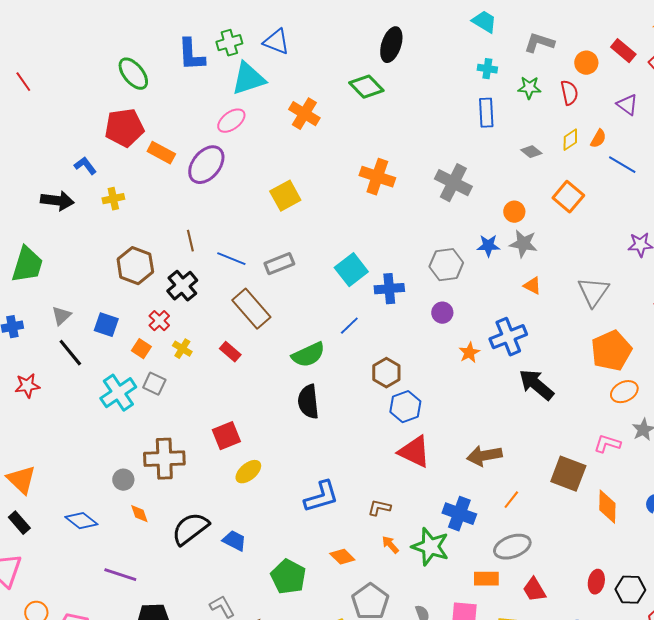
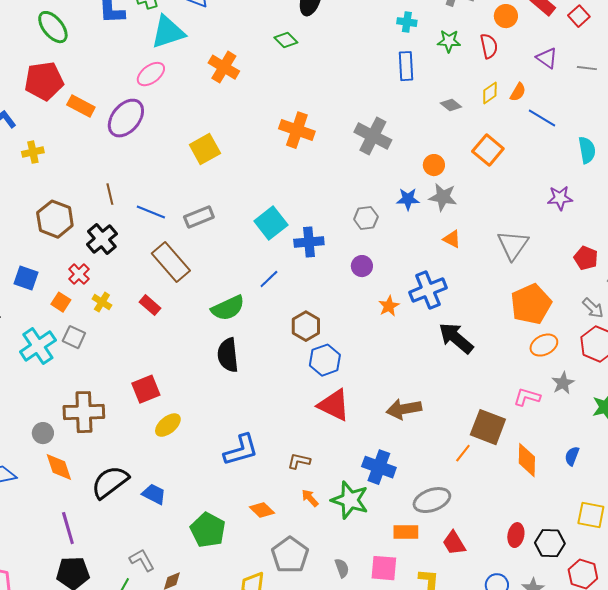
green diamond: (366, 87) -> (286, 40), size x0.7
gray hexagon: (446, 265) -> (366, 218), size x0.7
orange line: (511, 500) -> (463, 453), moved
orange diamond: (139, 514) -> (59, 467), size x1.5
purple line: (120, 575) -> (68, 528), moved, turned 56

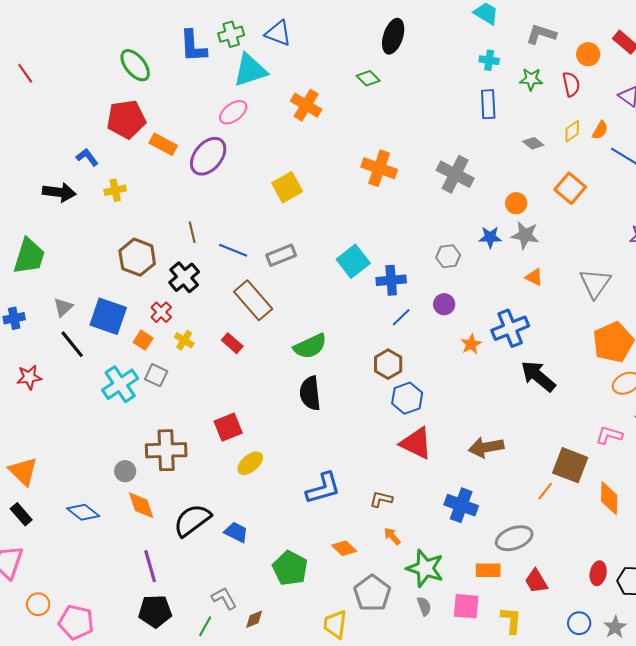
blue square: (26, 278) -> (108, 316), size x1.5
blue line: (269, 279) -> (401, 317), moved
green star: (350, 500) -> (425, 568), moved

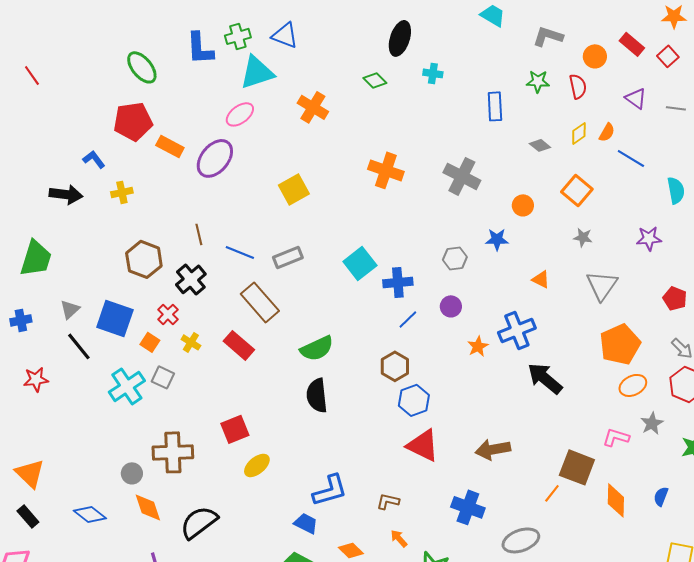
cyan cross: (489, 60) -> (433, 73), moved
gray star: (525, 235) -> (583, 237), moved, size x0.7
red rectangle: (232, 343) -> (239, 345), size x1.4
blue trapezoid: (236, 532) -> (306, 523), moved

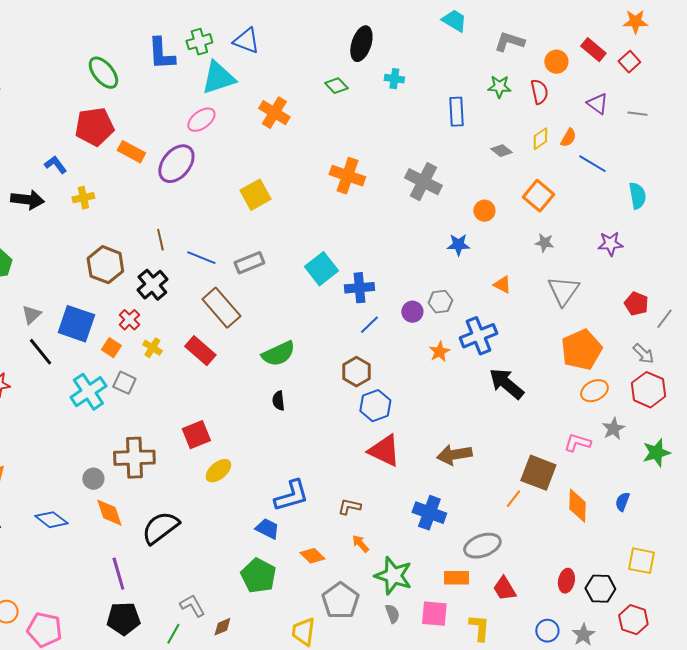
gray hexagon: (455, 258) -> (440, 302), moved
black semicircle: (317, 395) -> (278, 401), size x0.6

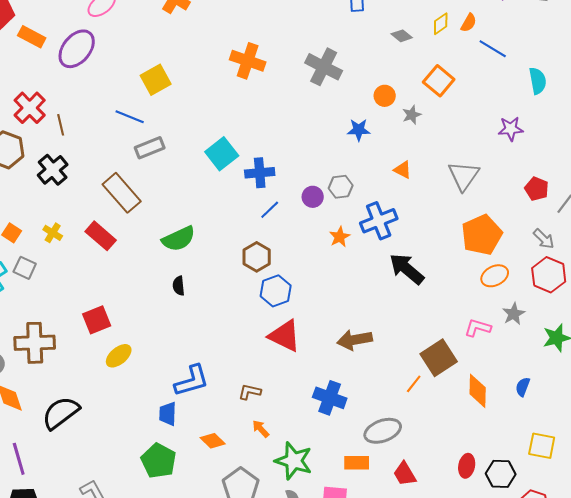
gray star: (544, 243) -> (412, 115), moved, turned -30
blue line: (201, 258) -> (130, 117), moved
red cross: (129, 320) -> (30, 108), moved, size x1.5
brown square: (538, 473) -> (439, 358), turned 36
blue trapezoid: (267, 529) -> (168, 414), turned -115

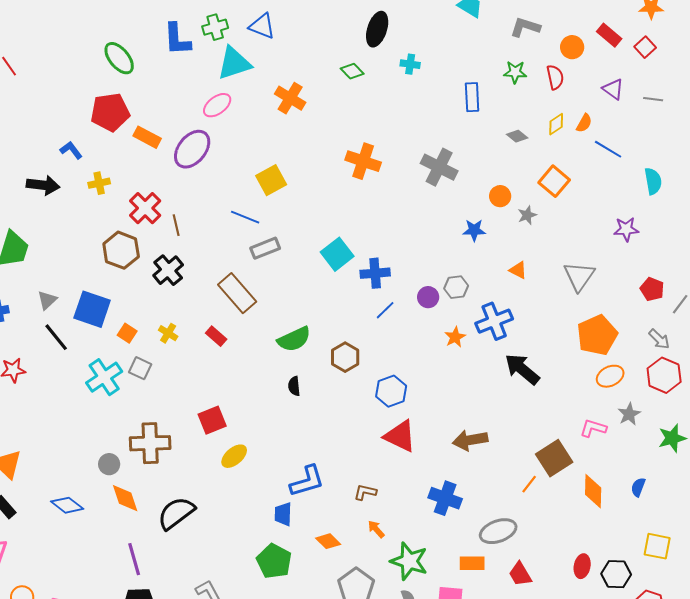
red rectangle: (101, 236) -> (216, 336), size x0.7
brown hexagon: (257, 257) -> (345, 357), moved

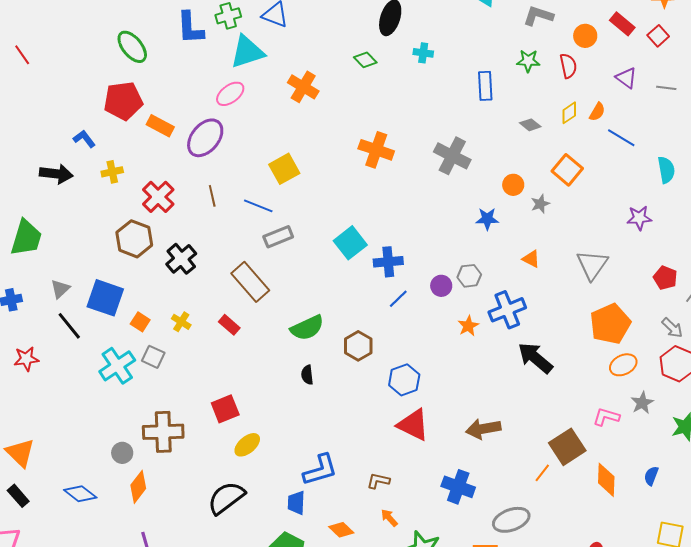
brown line: (176, 225) -> (212, 196), moved
orange diamond: (125, 498) -> (138, 487), turned 56
black semicircle: (176, 513) -> (226, 498), moved

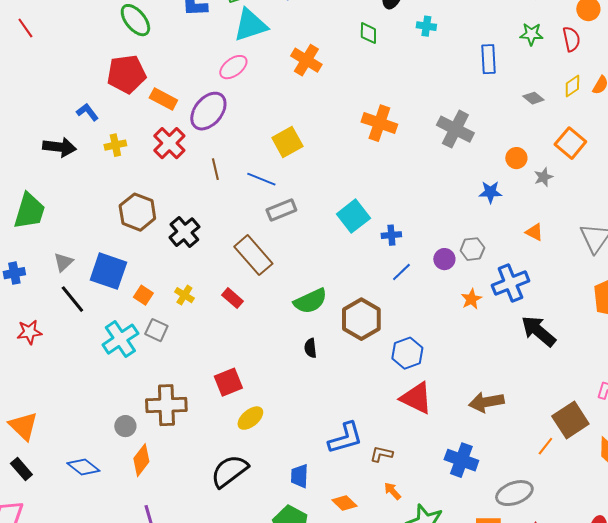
green diamond: (365, 60) -> (368, 33), turned 45
red cross: (158, 197) -> (169, 143), moved
blue cross: (388, 262) -> (391, 235), size x0.7
brown hexagon: (358, 346) -> (361, 319), size x1.4
blue L-shape: (320, 470) -> (345, 438), moved

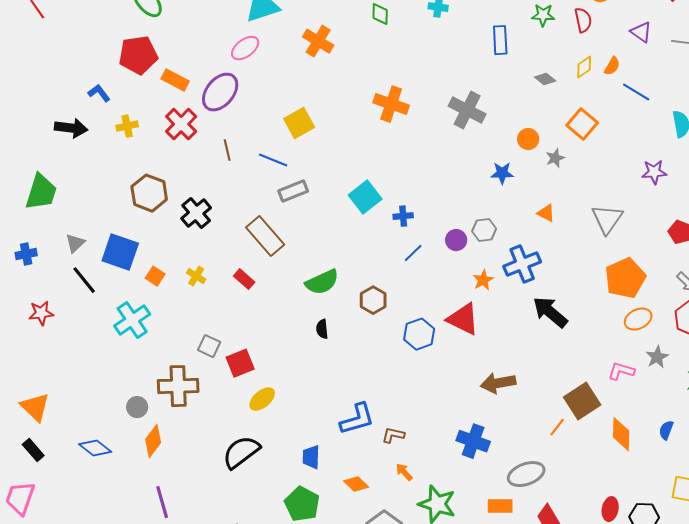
brown hexagon: (361, 319) -> (373, 300), size x0.7
gray square: (156, 330) -> (209, 346), moved
red triangle: (416, 398) -> (463, 319), moved

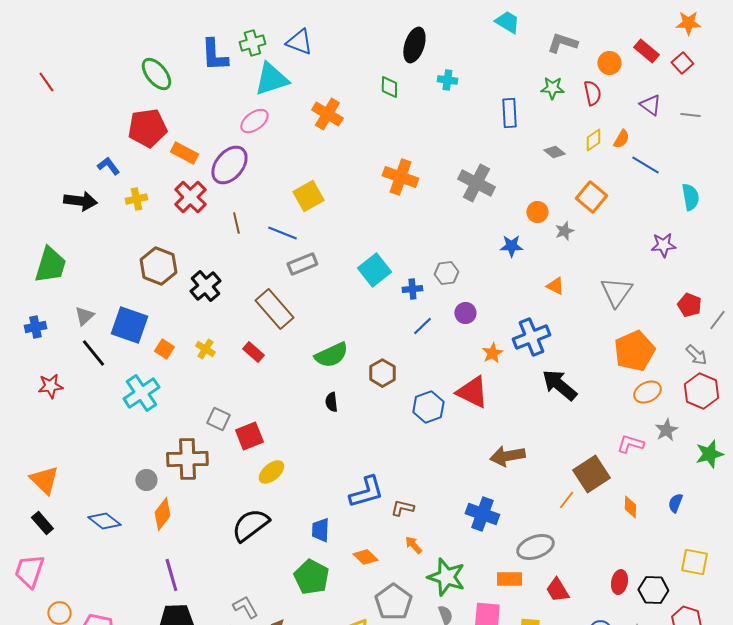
gray hexagon: (484, 230) -> (446, 273), moved
orange diamond: (621, 434) -> (630, 507), size x0.7

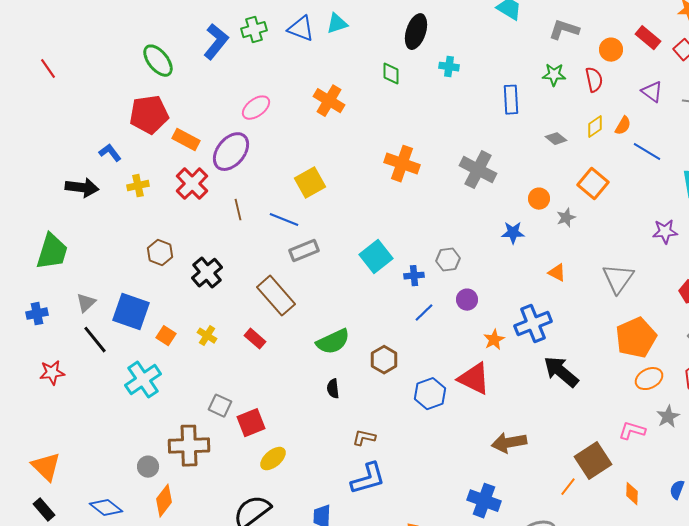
blue L-shape: (214, 55) -> (216, 42), turned -138
cyan triangle: (271, 79) -> (337, 24), moved, size x0.6
brown hexagon: (158, 266) -> (160, 253), size x0.7
brown L-shape: (402, 508) -> (364, 438), moved

